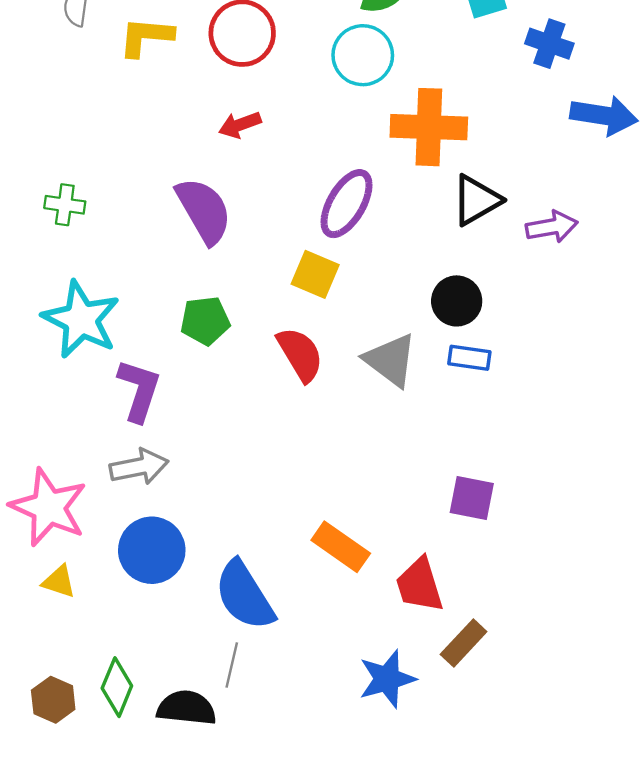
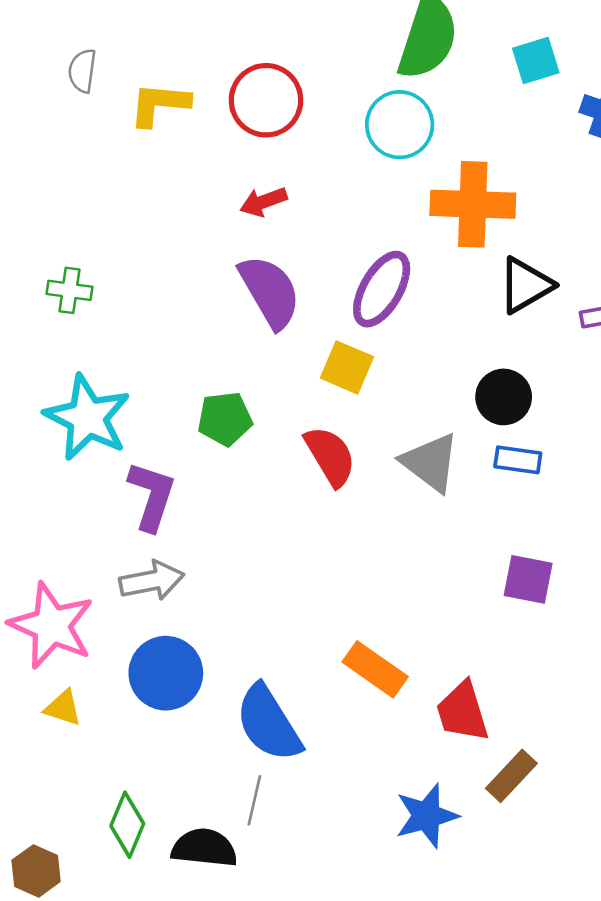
purple semicircle: (204, 211) -> (270, 292), moved
purple square: (472, 498) -> (528, 579), moved
brown hexagon: (53, 700) -> (36, 871), moved

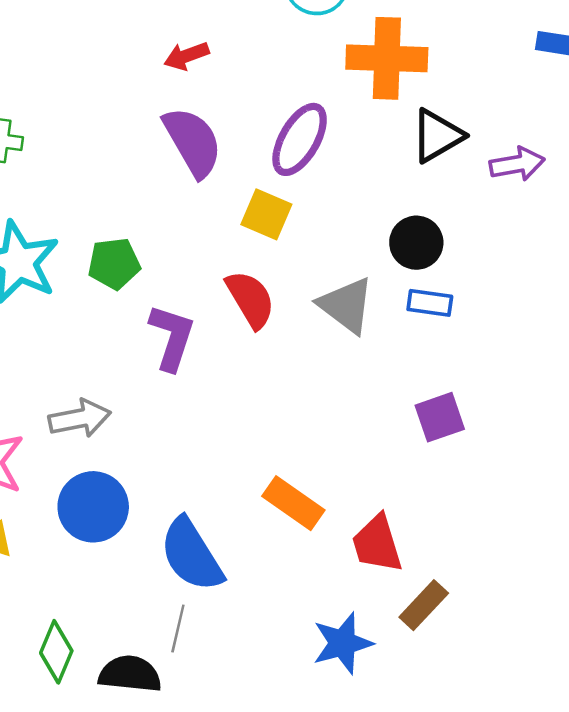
green pentagon: (225, 419) -> (114, 264), moved
purple L-shape: (152, 496) -> (172, 337), moved
purple square: (528, 579) -> (440, 417), turned -30

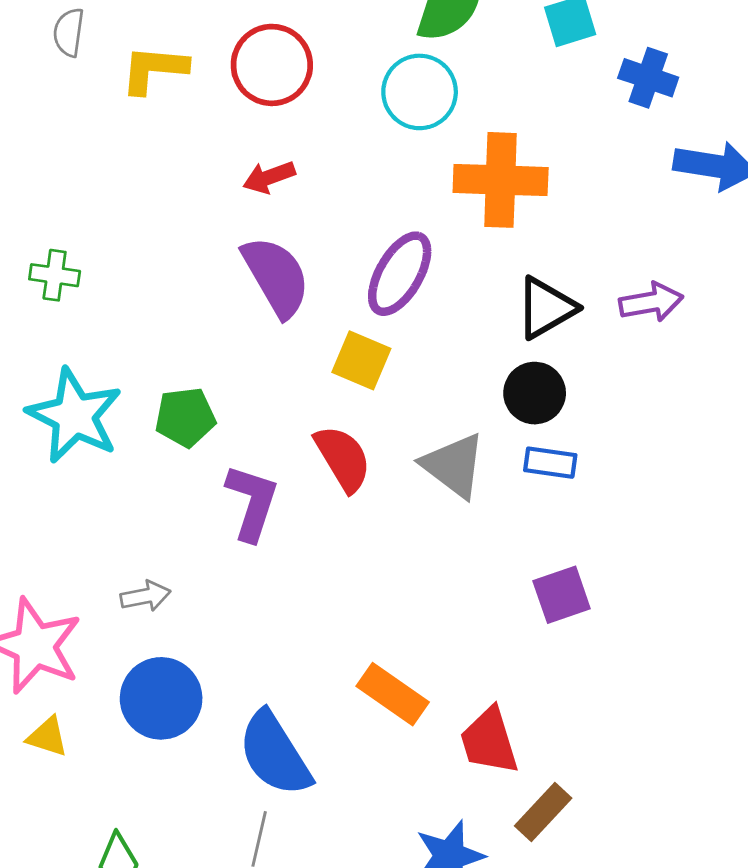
black triangle: (437, 136) -> (546, 308), moved
gray arrow: (80, 418) -> (145, 596), size x0.7

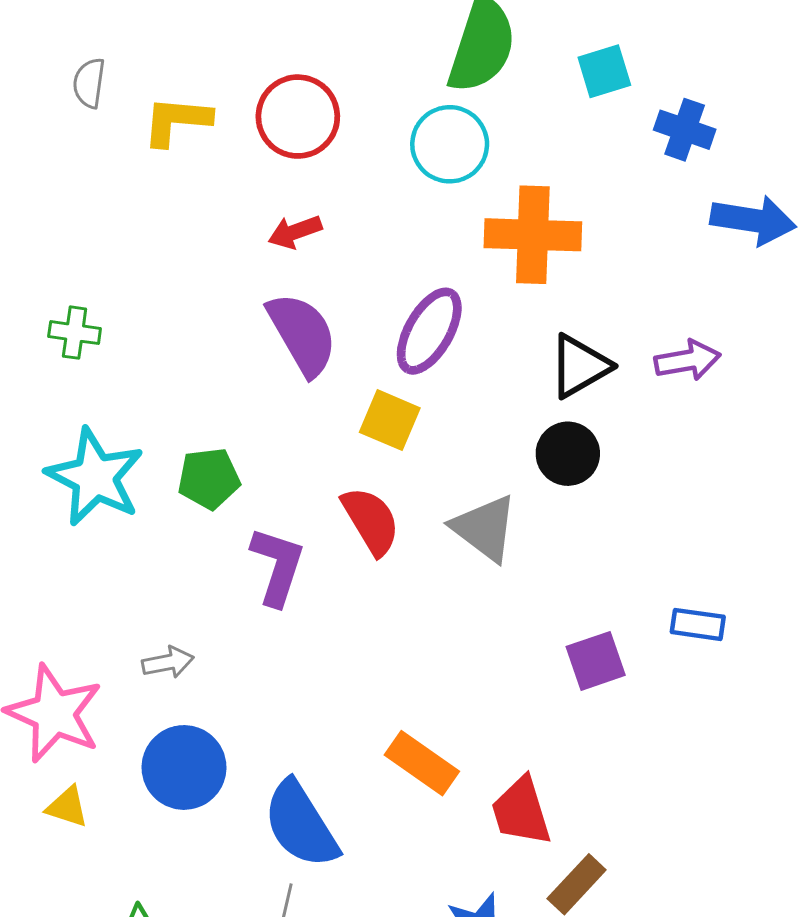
blue rectangle: (550, 463) -> (698, 624), moved

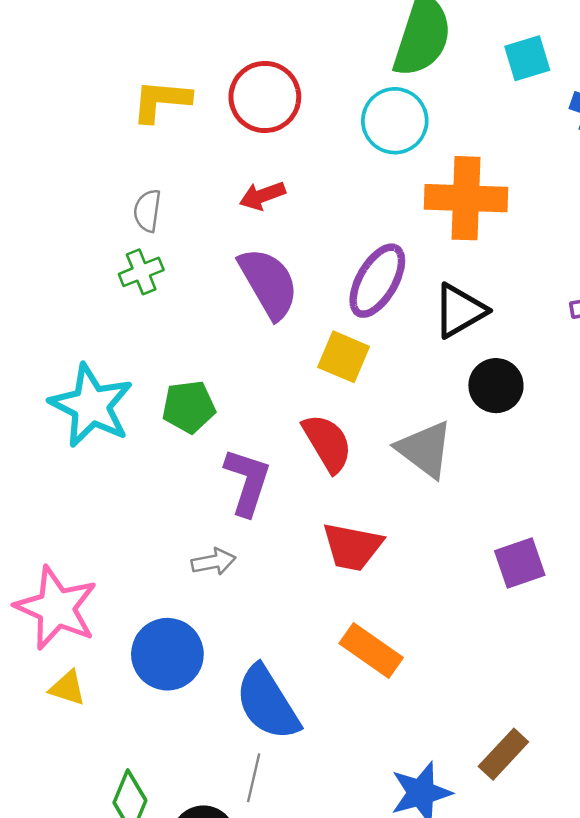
gray semicircle: (89, 83) -> (147, 211), moved
green cross: (75, 333) -> (141, 272), moved, turned -30
black triangle: (580, 366) -> (460, 311), moved
gray arrow: (168, 662) -> (214, 562), moved
red trapezoid: (521, 811) -> (352, 547), moved, turned -62

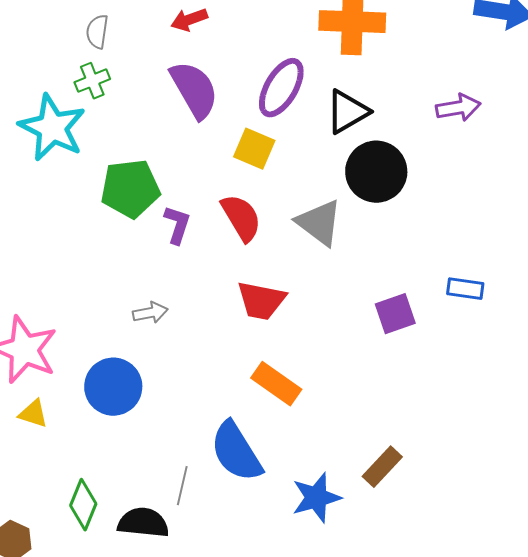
black circle: (496, 386) -> (376, 172), size x1.4
cyan star: (91, 406) -> (52, 128), moved
green pentagon: (189, 407) -> (130, 189), size x1.4
purple L-shape: (247, 482) -> (177, 225), moved, size x0.7
blue semicircle: (267, 703) -> (236, 452), moved

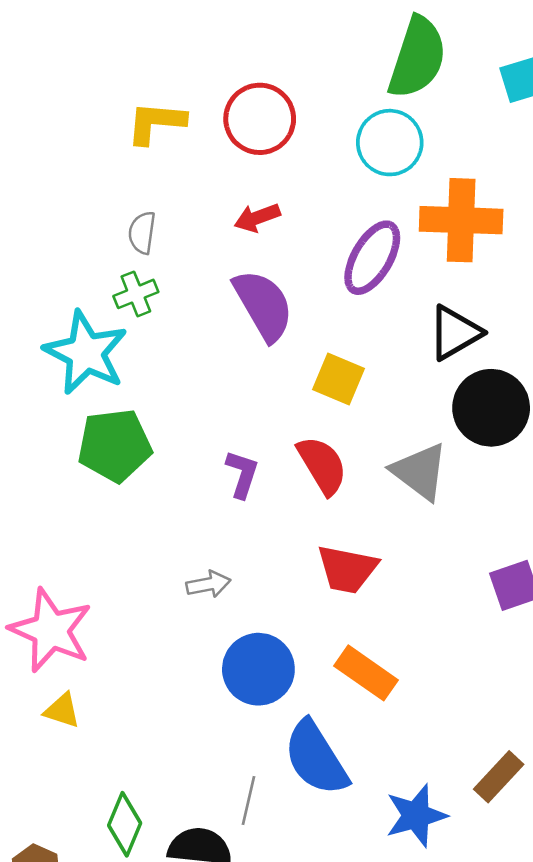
purple ellipse: (281, 88) -> (372, 258), moved
green pentagon: (130, 189) -> (115, 445), moved
blue circle: (113, 387) -> (258, 669), moved

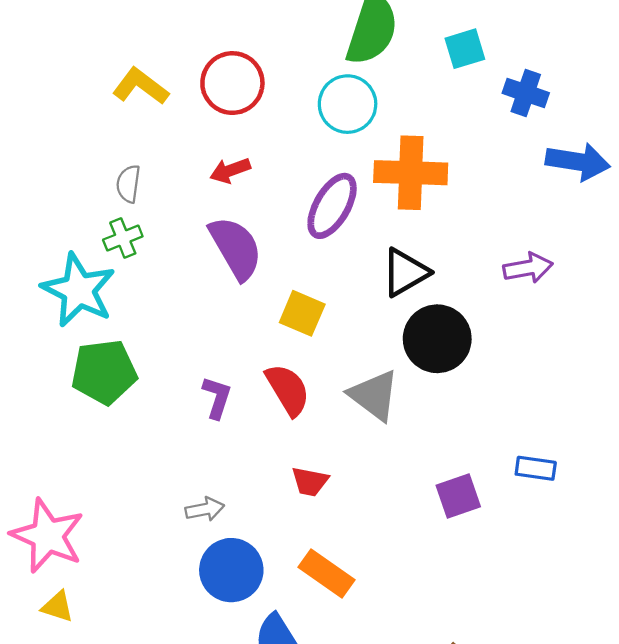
yellow L-shape: (156, 123) -> (141, 86), turned 32
red trapezoid: (347, 569) -> (310, 482), size x0.7
gray arrow: (208, 584) -> (205, 509), moved

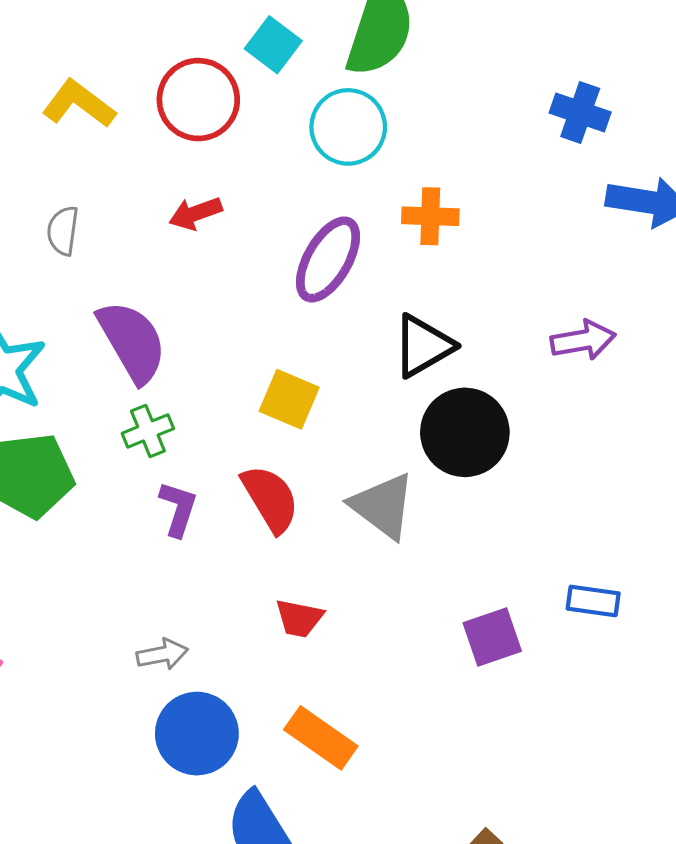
cyan square: (465, 49) -> (273, 45), moved, turned -36
orange cross: (411, 173) -> (430, 216), size x0.6
green cross: (123, 238) -> (148, 431), moved
purple semicircle: (236, 248) -> (132, 342), moved

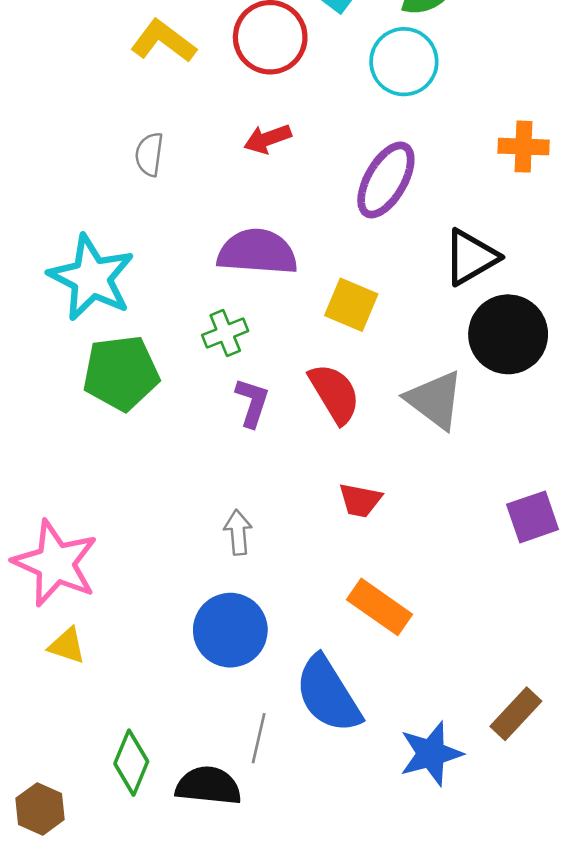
orange cross: (430, 216) -> (524, 147), moved
purple semicircle: (132, 342) -> (257, 252), moved, turned -56
gray arrow: (162, 654) -> (238, 532), turned -84
blue circle: (197, 734) -> (230, 630), moved

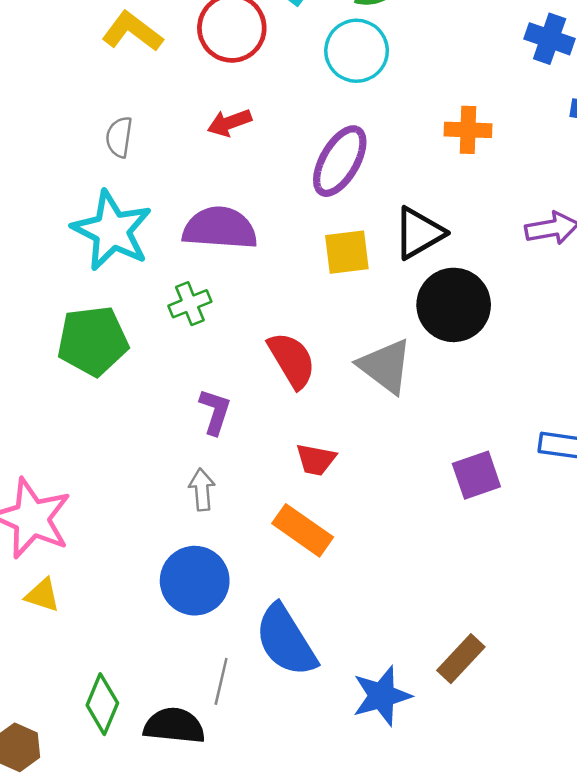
cyan star: (91, 278) -> (112, 231), moved
yellow square: (351, 305) -> (347, 252), moved, turned -30
purple L-shape: (252, 402) -> (215, 412), moved
orange rectangle: (379, 607) -> (303, 530), moved

